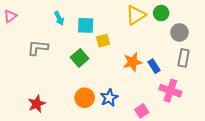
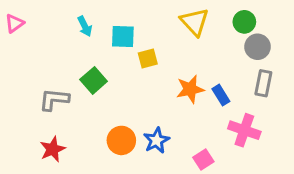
green circle: (161, 13) -> (244, 22), moved
yellow triangle: (136, 15) -> (195, 22), turned -40
gray L-shape: (38, 48) -> (54, 99), moved
green square: (80, 58) -> (94, 80), moved

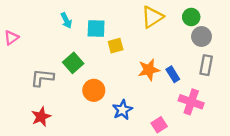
yellow triangle: (195, 22) -> (152, 17), turned 40
pink triangle: (15, 23) -> (11, 38), moved
orange circle: (121, 140) -> (94, 90), moved

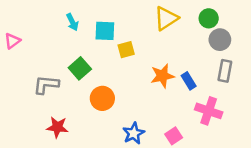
blue star: (122, 110) -> (134, 133), moved
red star: (41, 117) -> (57, 127), moved, turned 30

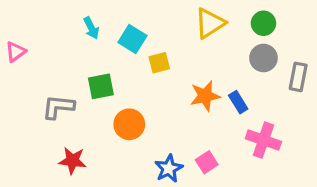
cyan square: (105, 31) -> (132, 39), turned 30
gray circle: (220, 40) -> (263, 58), moved
green square: (80, 68) -> (101, 86), turned 30
gray rectangle: (225, 71) -> (298, 77), moved
pink square: (174, 136) -> (207, 162), moved

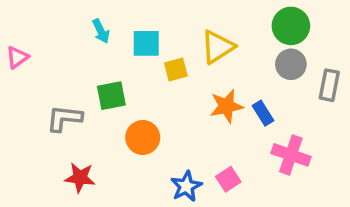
yellow triangle: (210, 23) -> (218, 47), moved
green circle: (263, 23) -> (291, 26), size x1.4
cyan square: (132, 39) -> (146, 43), turned -32

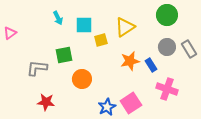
gray circle: (291, 64) -> (167, 47), moved
gray rectangle: (329, 85) -> (189, 49), turned -42
pink square: (228, 179) -> (131, 103), size x1.5

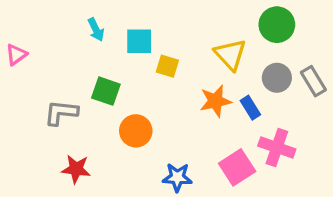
yellow triangle: (125, 27) -> (230, 55), moved, turned -40
yellow square: (101, 40) -> (167, 66), turned 32
green square: (64, 55) -> (106, 91), turned 30
pink square: (131, 103) -> (237, 167), moved
blue star: (107, 107) -> (177, 177), turned 30

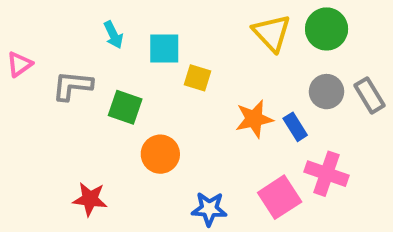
yellow triangle: (230, 55) -> (272, 33), moved
gray L-shape: (61, 113) -> (72, 86), moved

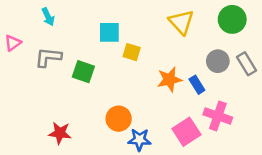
green circle: (327, 29) -> (232, 19), moved
cyan arrow: (113, 35) -> (48, 17), moved
orange circle: (160, 154) -> (119, 119), moved

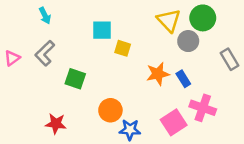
green circle: (232, 19) -> (203, 18), moved
pink triangle: (13, 43) -> (12, 58), moved
gray L-shape: (48, 57) -> (45, 53), turned -50
gray circle: (218, 61) -> (188, 41), moved
green square: (83, 72) -> (75, 79), moved

